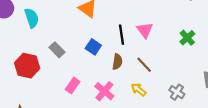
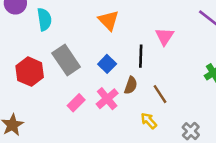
pink triangle: (145, 30) -> (165, 36), moved
gray rectangle: (57, 50) -> (66, 60), size x1.6
pink cross: (104, 91) -> (107, 99), moved

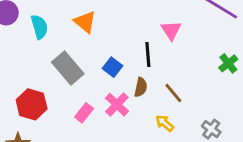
orange triangle: (109, 20) -> (85, 22), moved
red hexagon: (30, 72) -> (32, 104), moved

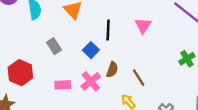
black line: (148, 54) -> (108, 30), moved
gray rectangle: (68, 68) -> (54, 46), size x0.6
pink rectangle: (84, 113) -> (63, 85), turned 42

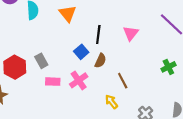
gray rectangle: (54, 46) -> (41, 61), moved
brown semicircle: (112, 70) -> (100, 61), moved

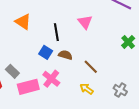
brown semicircle: (100, 61) -> (65, 55), turned -80
pink rectangle: (53, 82) -> (28, 87), size x1.5

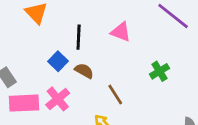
pink triangle: (85, 22) -> (121, 32), turned -42
green cross: (128, 42) -> (159, 71), moved

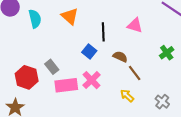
brown semicircle: (84, 71) -> (120, 57), moved

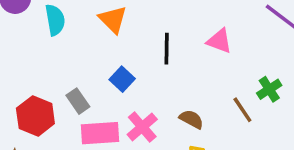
blue square: (89, 52) -> (122, 79), moved
brown semicircle: (120, 57) -> (191, 119), moved
brown line: (135, 73) -> (242, 110), moved

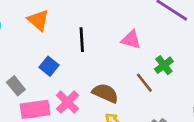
pink triangle: (219, 41) -> (131, 40), moved
brown semicircle: (191, 119) -> (105, 93), size x1.4

